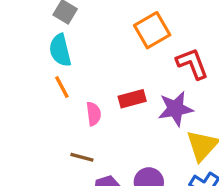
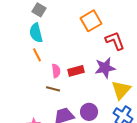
red rectangle: (132, 99) -> (76, 71), moved
brown line: (82, 157) -> (53, 89), moved

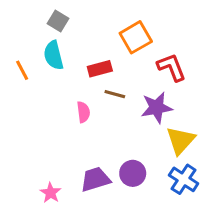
orange line: (37, 55) -> (22, 70), moved
red rectangle: (76, 71) -> (100, 69), moved
brown line: (53, 89) -> (115, 94), moved

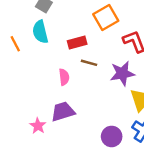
purple circle: (133, 173) -> (112, 136), moved
purple trapezoid: (95, 179) -> (63, 112), moved
pink star: (51, 193) -> (38, 126), moved

